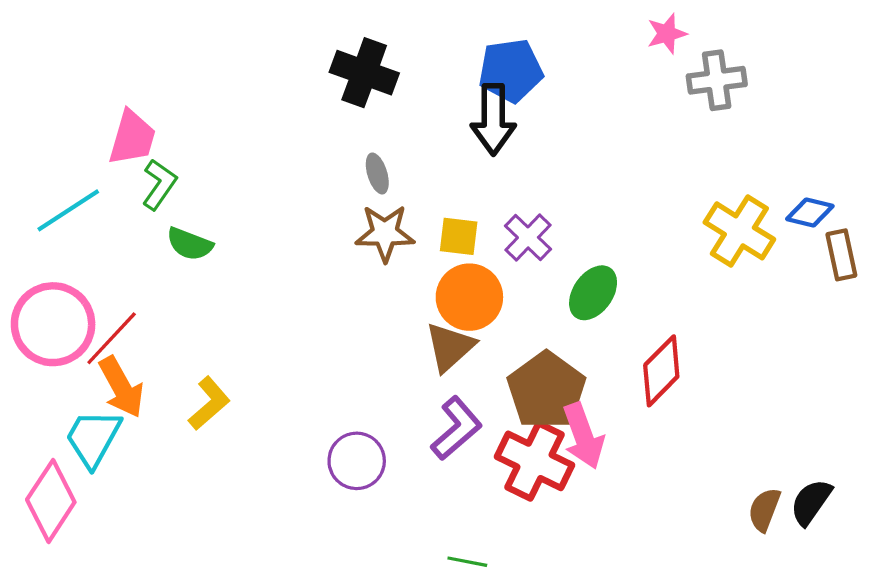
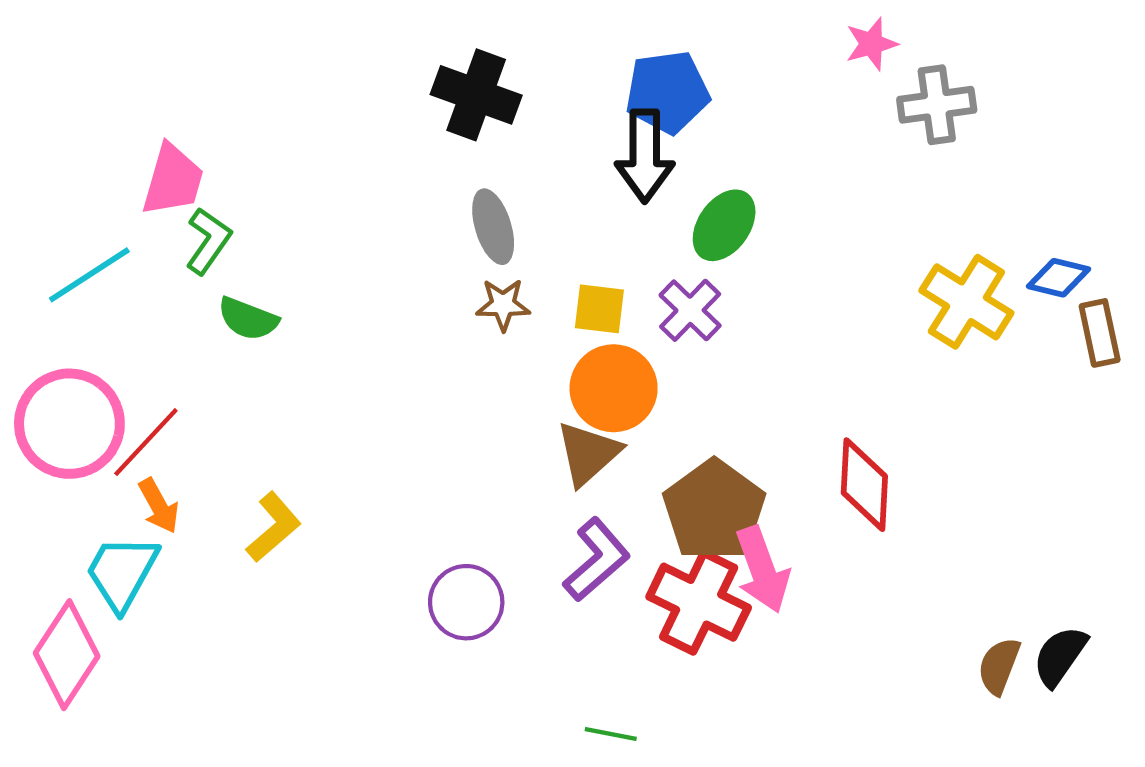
gray ellipse: (377, 174) -> (493, 227), size x1.4
brown star: (385, 233) -> (503, 305), size x0.7
green ellipse: (593, 293) -> (724, 225), moved
red diamond: (661, 371) -> (864, 485), turned -42
orange arrow: (121, 387) -> (159, 506), size x0.7

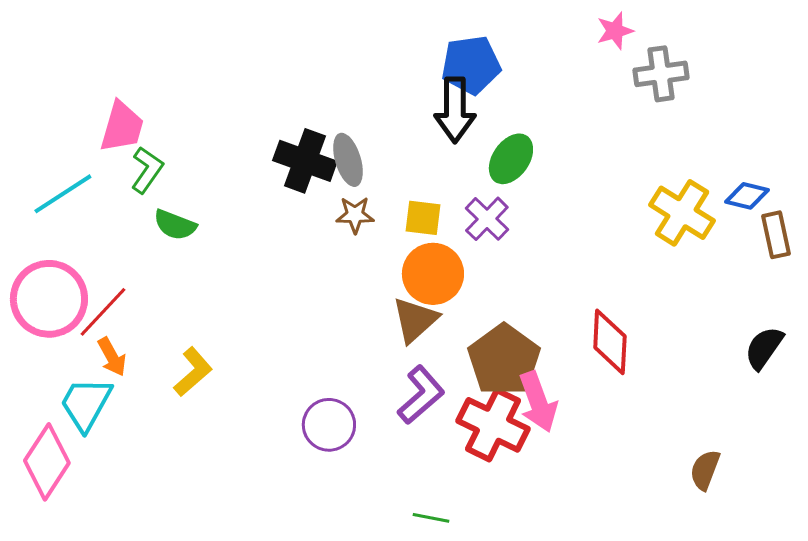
black cross: (476, 95) -> (305, 161), moved
black semicircle: (1060, 656) -> (764, 348), moved

